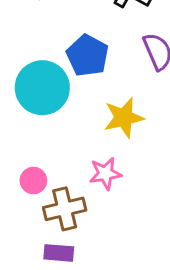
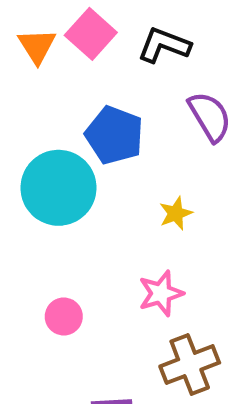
yellow star: (124, 118) -> (176, 213), size x0.6
brown cross: (65, 209) -> (190, 364), moved

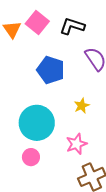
cyan circle: (58, 188) -> (37, 123), moved

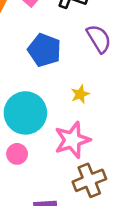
pink star: (76, 144) -> (72, 140), size x1.4

